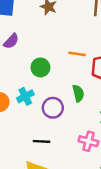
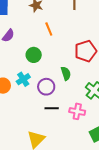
orange line: (77, 54) -> (49, 29), moved, turned 64
black line: (42, 141) -> (52, 108), moved

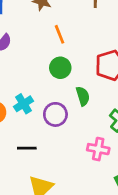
green circle: (34, 55) -> (60, 68), moved
black line: (52, 108) -> (27, 148), moved

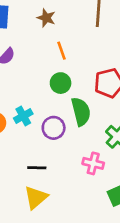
green semicircle: (83, 96) -> (81, 112), size x1.5
black line: (27, 148) -> (37, 168), moved

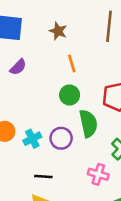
cyan cross: (23, 116) -> (32, 139), moved

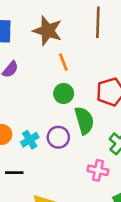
brown star: (58, 31) -> (48, 31), size x1.6
black line: (43, 176) -> (14, 173), moved

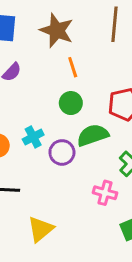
green semicircle: (84, 120) -> (93, 135), turned -96
cyan cross: (30, 140) -> (33, 137), moved

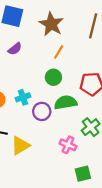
orange line: (73, 67) -> (59, 52), turned 40
yellow triangle: (41, 229) -> (20, 146), moved

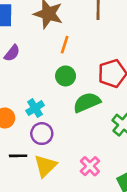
purple circle: (42, 111) -> (42, 134), moved
pink cross: (68, 145) -> (90, 166), moved, turned 35

